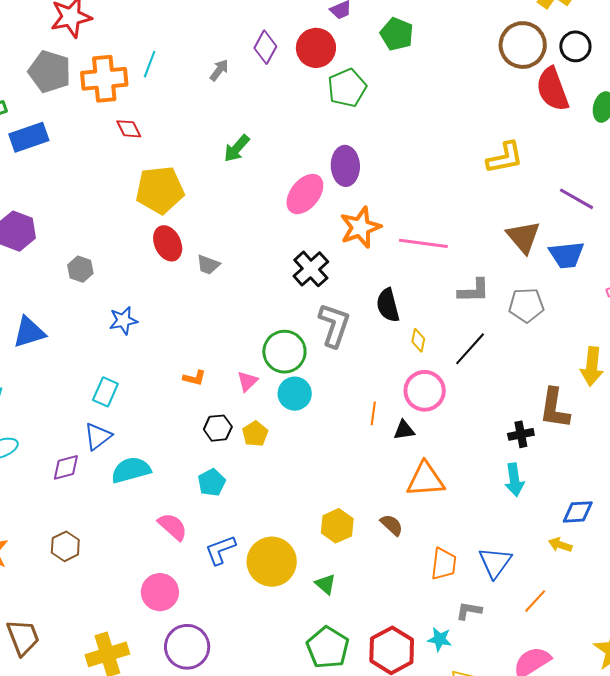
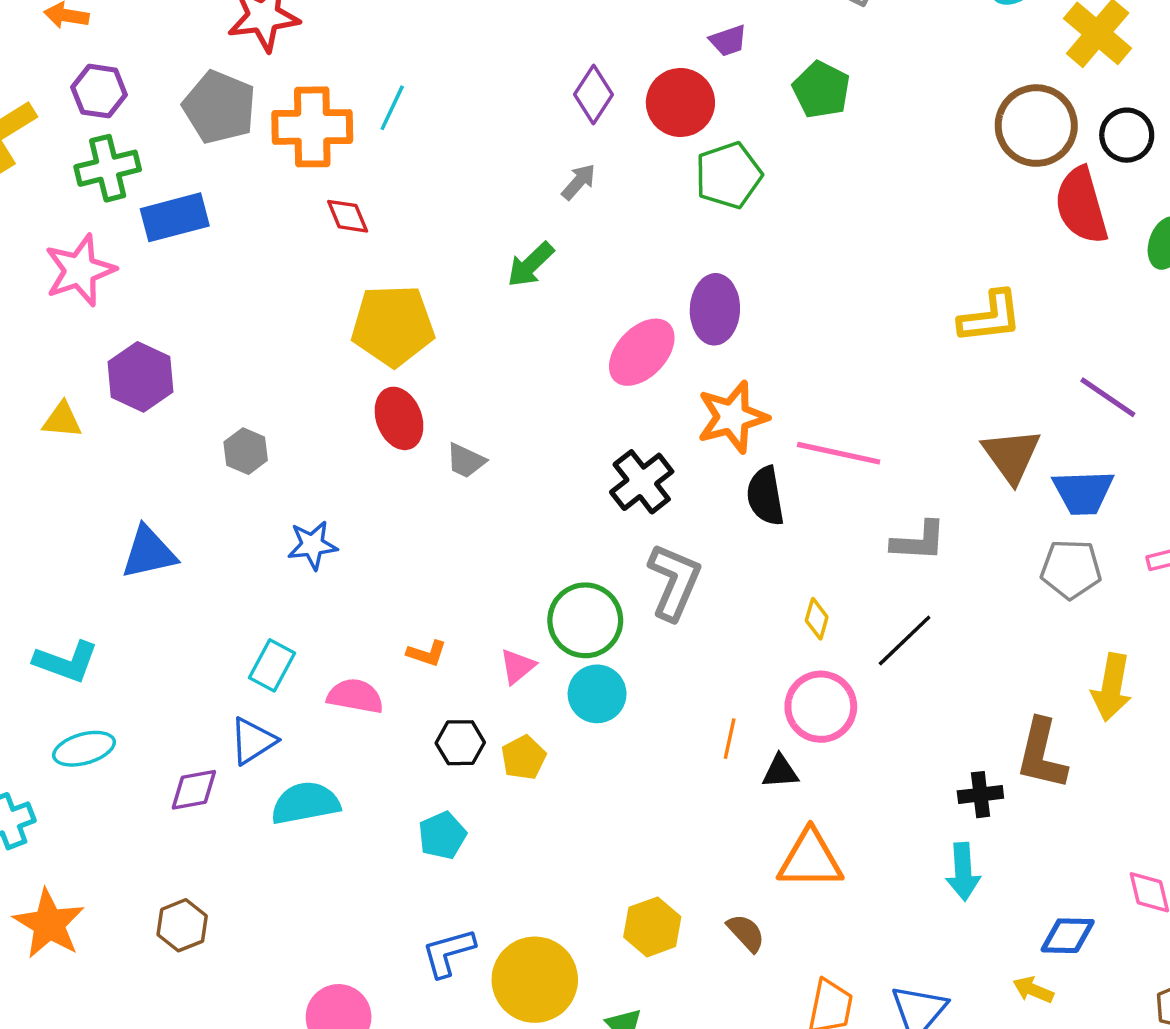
gray arrow: (219, 70) -> (579, 182), moved
black semicircle: (388, 305) -> (765, 496), moved
gray pentagon: (526, 305) -> (1071, 569), moved
pink semicircle: (173, 527) -> (355, 696), moved, turned -36

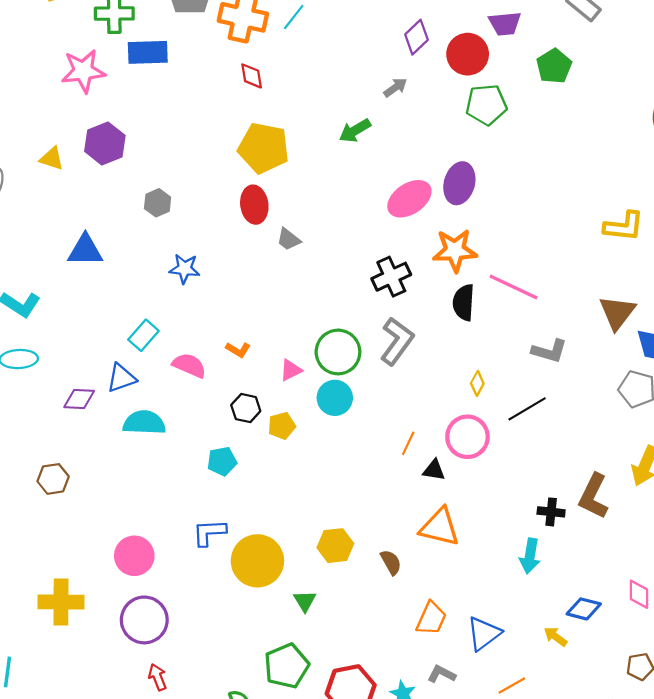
purple trapezoid: (728, 41) -> (505, 24), size x1.4

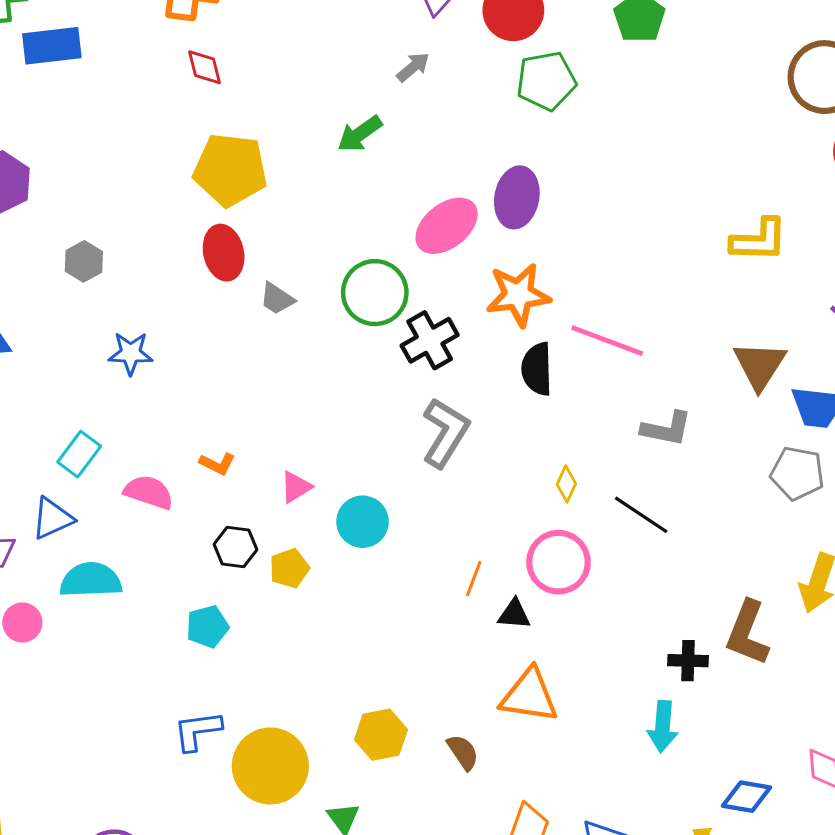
green circle: (338, 352) -> (375, 293), moved
black line: (527, 409) -> (641, 515), turned 69
pink circle: (134, 556) -> (22, 622), moved, size x0.7

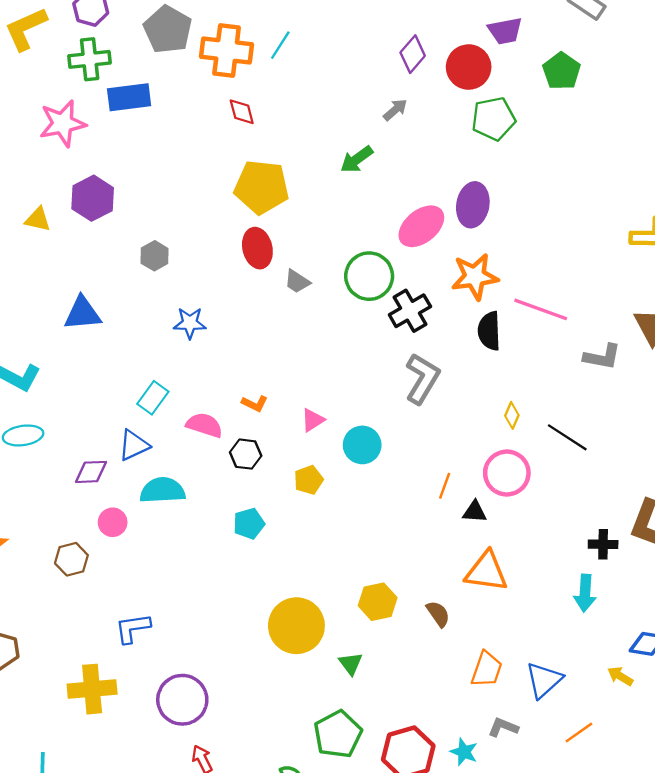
gray L-shape: (667, 429) -> (602, 357), moved
black hexagon: (235, 547) -> (246, 454), moved
blue L-shape: (197, 731) -> (133, 628), moved

